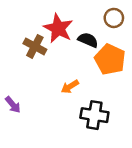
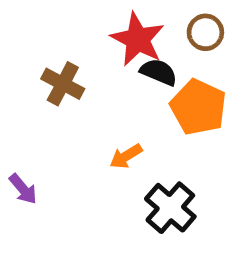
red star: (58, 28) -> (138, 39), moved
black cross: (94, 115) -> (170, 208), turned 32

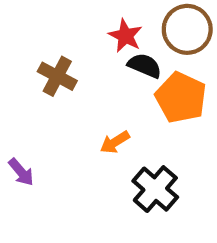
brown circle: (205, 32) -> (187, 29), size x1.5
red star: (138, 39) -> (125, 36), size x0.7

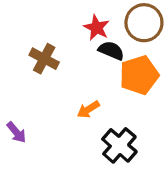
orange pentagon: (181, 98) -> (139, 75), turned 30

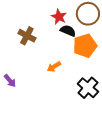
black cross: (119, 145) -> (88, 88), moved

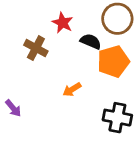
red star: (59, 17) -> (63, 23), moved
black cross: (88, 88) -> (117, 118), turned -30

